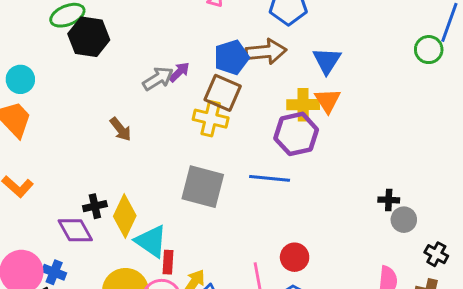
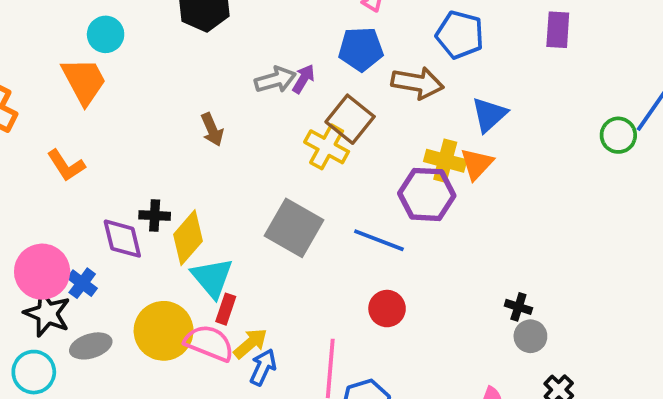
blue pentagon: (231, 57) -> (361, 49), moved
purple arrow: (179, 72) -> (304, 79), turned -30
red circle: (295, 257) -> (387, 309), moved

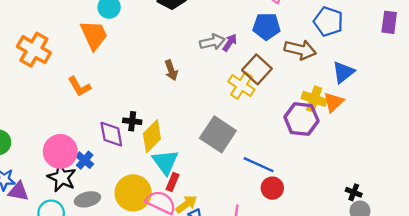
blue line: (379, 240) -> (259, 165), moved

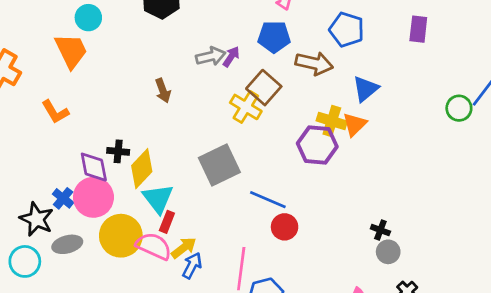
gray square: (218, 134) -> (219, 165), turned 32
pink circle: (60, 151) -> (93, 197), moved

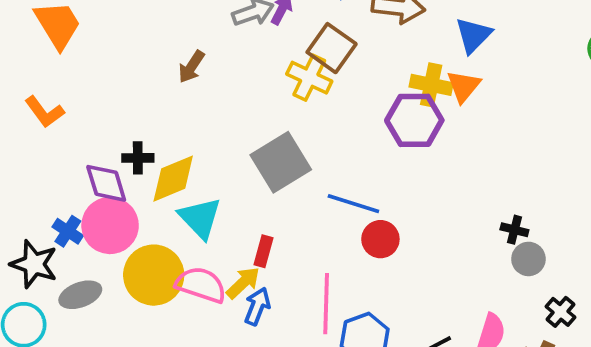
brown arrow: (163, 91) -> (191, 67), turned 60
yellow diamond: (142, 169) -> (173, 179), turned 30
red rectangle: (167, 222) -> (264, 251), moved

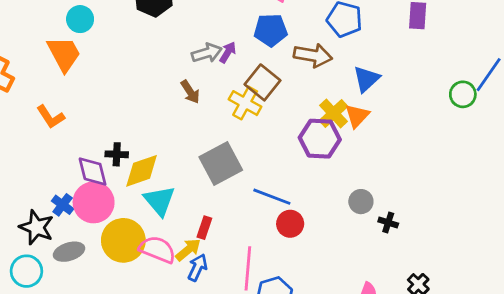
brown arrow: (191, 67) -> (190, 92), moved, turned -70
yellow cross: (431, 85) -> (334, 113), turned 32
gray circle: (528, 259) -> (361, 202), moved

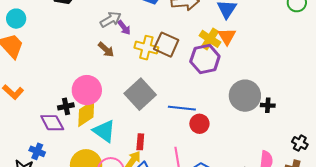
purple arrow: (228, 52) -> (124, 28), moved, turned 126
brown square: (263, 82) -> (166, 45), moved
pink circle: (94, 202) -> (87, 90), moved
gray circle: (361, 202) -> (245, 96), size x1.8

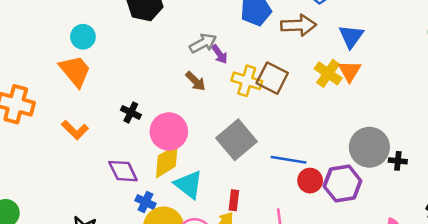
purple hexagon: (205, 59) -> (342, 184), moved
black cross: (66, 106) -> (131, 112), moved, turned 35
blue cross: (37, 151) -> (146, 202), moved

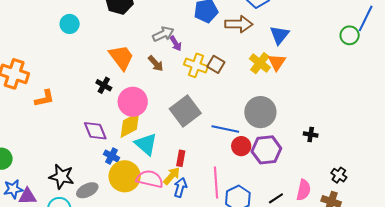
orange trapezoid: (75, 71) -> (121, 57), moved
brown square: (272, 78) -> (216, 64), size x0.7
orange L-shape: (75, 130) -> (44, 98), moved, turned -60
gray circle: (369, 147) -> (260, 112), moved

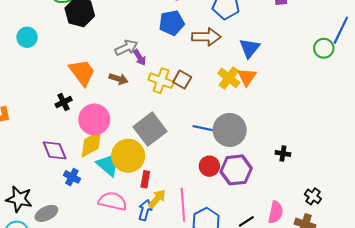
brown arrow: (156, 63) -> (119, 79), turned -30
black cross: (104, 85) -> (64, 102), turned 35
blue line: (225, 129) -> (207, 129), moved
yellow circle: (125, 176) -> (128, 156), moved
yellow arrow: (172, 176) -> (157, 199), moved

